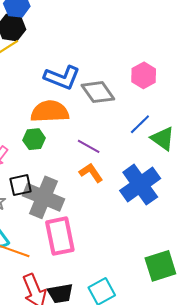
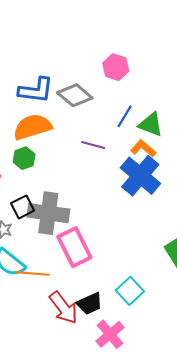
purple line: (89, 146) -> (93, 145), moved
orange L-shape: (91, 173) -> (143, 148), moved

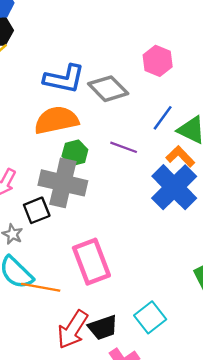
green hexagon: (24, 158) -> (75, 153), moved
gray cross: (48, 213) -> (63, 183), moved
red arrow: (63, 308) -> (73, 330), turned 64

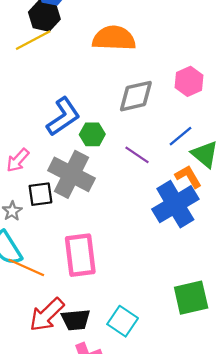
blue L-shape: (64, 79) -> (63, 117), moved, turned -60
gray diamond: (108, 89) -> (136, 96), turned -72
orange semicircle: (56, 120) -> (114, 38), moved
green hexagon: (75, 153) -> (92, 134), moved
cyan square: (150, 317) -> (123, 321), turned -32

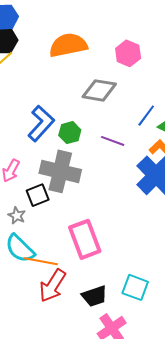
pink hexagon: (189, 81) -> (128, 53), moved
gray diamond: (136, 96) -> (99, 90), turned 36
red arrow: (47, 315) -> (53, 286), moved

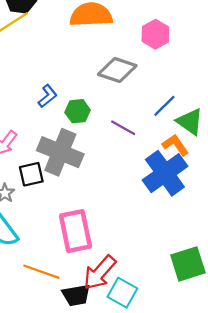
blue L-shape: (41, 123) -> (48, 96), size x0.6
orange line: (41, 261) -> (41, 272), moved
red arrow: (53, 286) -> (100, 273), moved

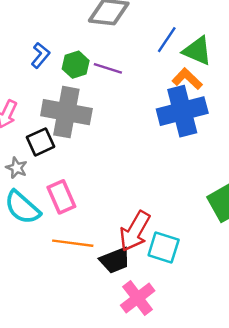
purple line: (123, 128) -> (108, 68), moved
blue cross: (165, 173) -> (182, 111), turned 33
pink rectangle: (75, 231) -> (61, 197), moved, size x0.7

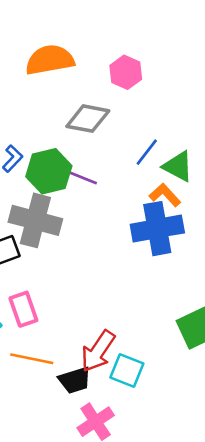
green hexagon: (76, 65) -> (49, 171), size x1.6

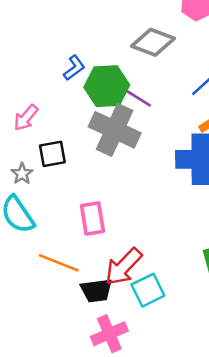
gray cross: (35, 220) -> (115, 130), moved
pink rectangle: (23, 309) -> (92, 218), moved
cyan square: (127, 371) -> (148, 290), turned 32

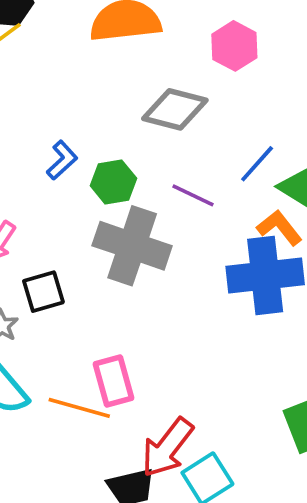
green hexagon: (107, 86) -> (113, 182), size x0.7
purple line: (138, 98) -> (193, 195), moved
orange line: (59, 263) -> (79, 408), moved

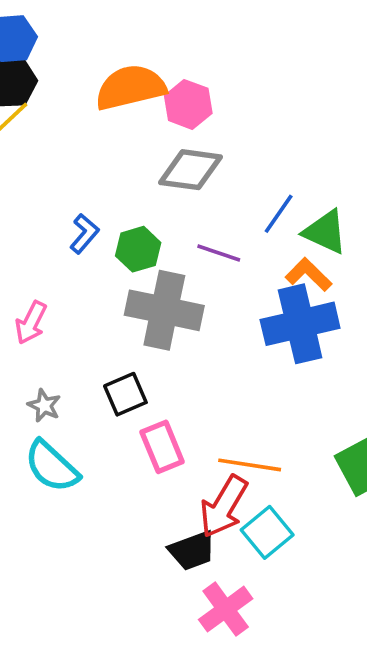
pink hexagon: (234, 46) -> (188, 104), moved
black square: (43, 292) -> (125, 394), moved
orange line: (79, 408) -> (250, 465), moved

